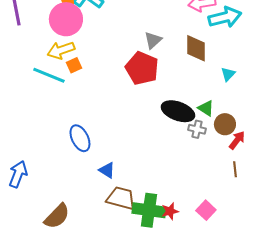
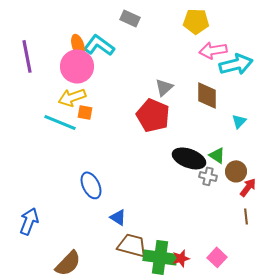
orange square: (74, 65) -> (85, 112), turned 35

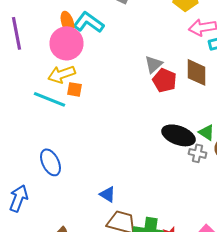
red pentagon: (153, 115) -> (164, 80), moved, size x0.7
blue ellipse: (91, 185) -> (50, 162), moved

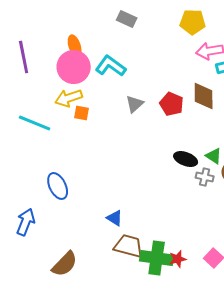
cyan L-shape: (88, 22) -> (111, 66), moved
gray triangle: (154, 64) -> (135, 104), moved
cyan line: (50, 99) -> (35, 123), moved
black ellipse: (178, 135) -> (186, 159), size x0.7

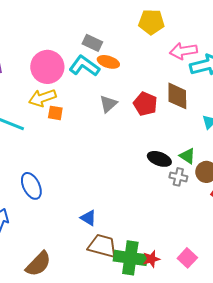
gray rectangle: (127, 19) -> (92, 43), moved
yellow pentagon: (193, 22) -> (151, 22), moved
orange ellipse: (75, 46) -> (108, 62), moved, turned -55

